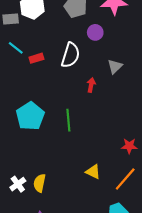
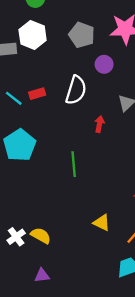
cyan line: (16, 48) -> (14, 98), moved
cyan pentagon: (30, 116) -> (20, 145), moved
yellow semicircle: (39, 183) -> (41, 236), turned 108

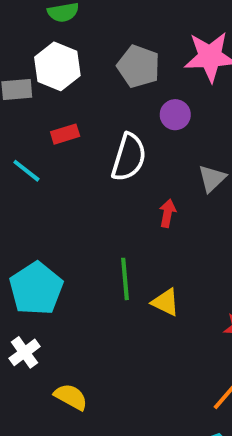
red rectangle: (37, 94) -> (65, 134), moved
cyan pentagon: (20, 145) -> (36, 289), moved
yellow triangle: (102, 223) -> (166, 302), moved
white cross: (16, 237) -> (24, 352), moved

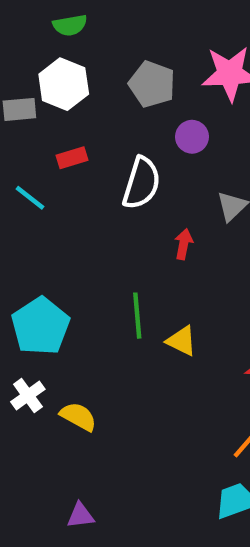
yellow semicircle: (71, 397) -> (78, 417), moved

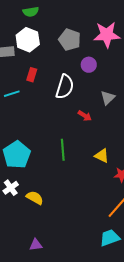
red rectangle: (72, 158) -> (32, 75), turned -56
cyan line: (30, 198) -> (12, 94), turned -56
red arrow: (184, 244) -> (85, 116), turned 112
yellow triangle: (181, 341) -> (102, 156), moved

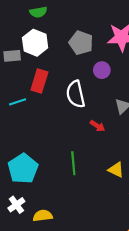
red rectangle: (32, 75) -> (39, 81), size x1.5
white semicircle: (65, 87) -> (76, 94), turned 150
yellow semicircle: (35, 198) -> (43, 216), turned -36

